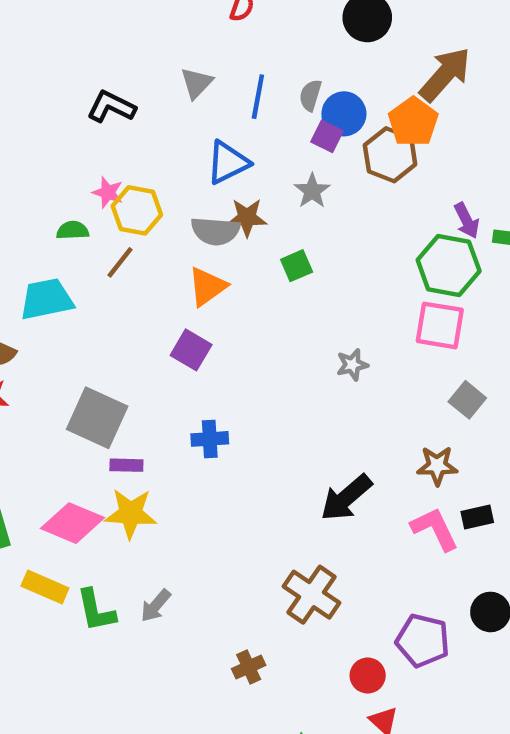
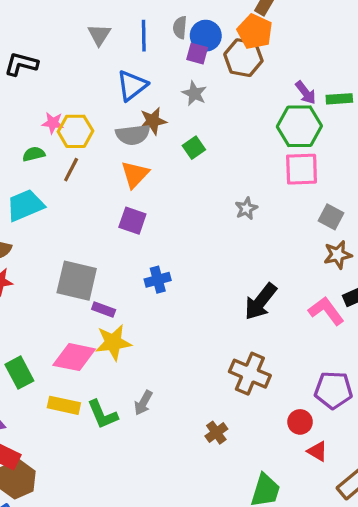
black L-shape: (111, 107) -> (21, 64), moved
purple rectangle: (126, 465) -> (104, 309), turned 30
brown star: (437, 466) -> (338, 255), moved

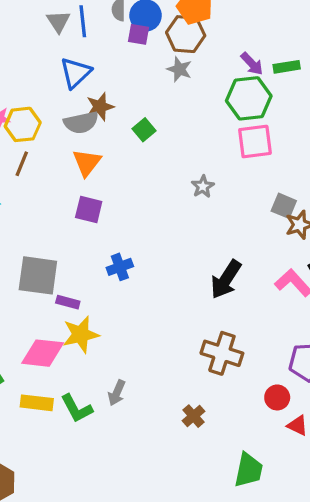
gray triangle: (99, 35) -> (58, 21), moved
gray star: (194, 93) -> (179, 69), moved
gray square: (331, 217) -> (284, 206), moved

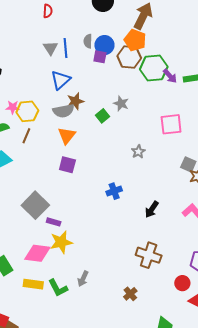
gray star: (179, 69) -> (121, 103), moved
green hexagon: (249, 98) -> (154, 68), moved
blue cross: (120, 267) -> (114, 191), moved
gray square: (38, 275) -> (35, 205), turned 36
black arrow: (226, 279) -> (152, 209), size x0.7

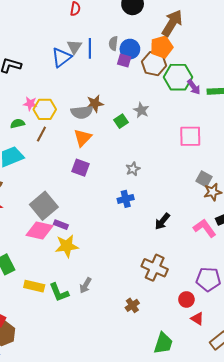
orange pentagon: (135, 40) -> (162, 47), turned 30
blue triangle: (61, 80) -> (61, 57), moved
gray star: (138, 152) -> (133, 169), moved
pink diamond: (37, 253) -> (40, 231), moved

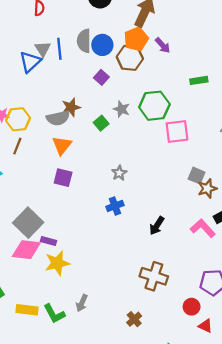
gray semicircle: (113, 43) -> (84, 41), size x1.5
purple square: (124, 61) -> (101, 77), moved, turned 32
green hexagon: (178, 77) -> (154, 106), moved
purple arrow: (194, 87) -> (163, 45), moved

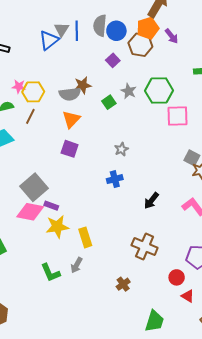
yellow rectangle: (27, 310) -> (85, 237), moved, turned 60

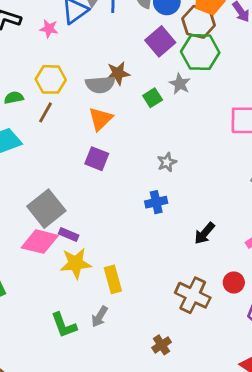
purple square: (113, 60) -> (160, 41), size x1.5
pink star: (19, 86) -> (49, 29), moved
green hexagon: (159, 91) -> (200, 52), moved
red circle: (177, 277) -> (234, 282), moved

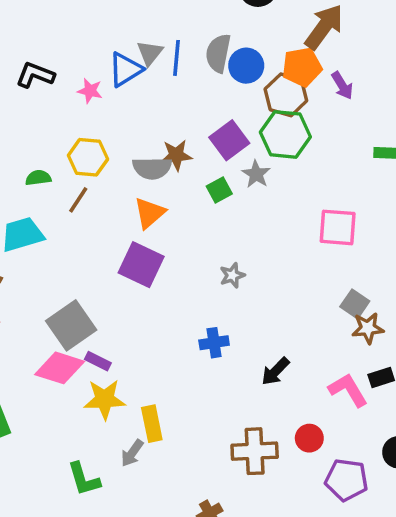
purple square: (160, 41) -> (229, 140), moved
purple square: (97, 159) -> (141, 265), size x1.4
blue cross: (156, 202) -> (214, 343), moved
brown cross: (193, 295) -> (255, 451), turned -32
gray arrow: (99, 317) -> (132, 453), moved

